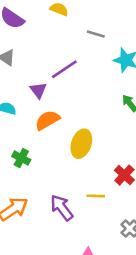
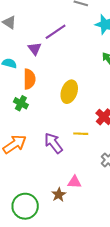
orange semicircle: (47, 120) -> (29, 79), moved, turned 120

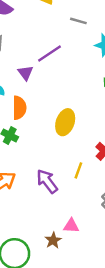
yellow line: (81, 134) -> (78, 170), turned -72

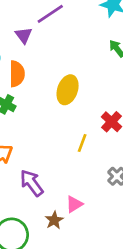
purple arrow: (47, 181) -> (32, 183), moved
pink triangle: (71, 226) -> (74, 204), turned -35

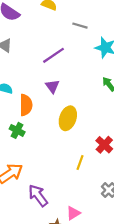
purple triangle: (24, 35) -> (52, 86), moved

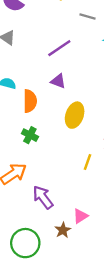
purple triangle: (52, 86) -> (58, 81), turned -32
green cross: (17, 130) -> (30, 135), moved

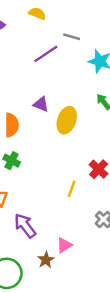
purple line: (59, 48) -> (46, 54), moved
yellow ellipse: (75, 115) -> (67, 120), moved

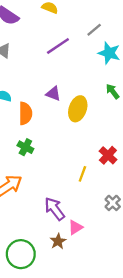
gray line: (72, 37) -> (94, 30), moved, turned -56
purple arrow: (25, 226) -> (55, 209), moved

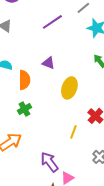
yellow ellipse: (78, 109) -> (69, 88), moved
green cross: (25, 147) -> (24, 109), turned 32

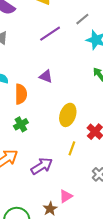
yellow ellipse: (69, 88) -> (68, 115), moved
purple arrow: (49, 162) -> (42, 166), moved, turned 95

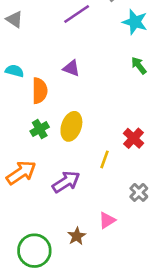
yellow ellipse: (68, 115) -> (71, 126), moved
pink triangle: (66, 196) -> (107, 220), moved

